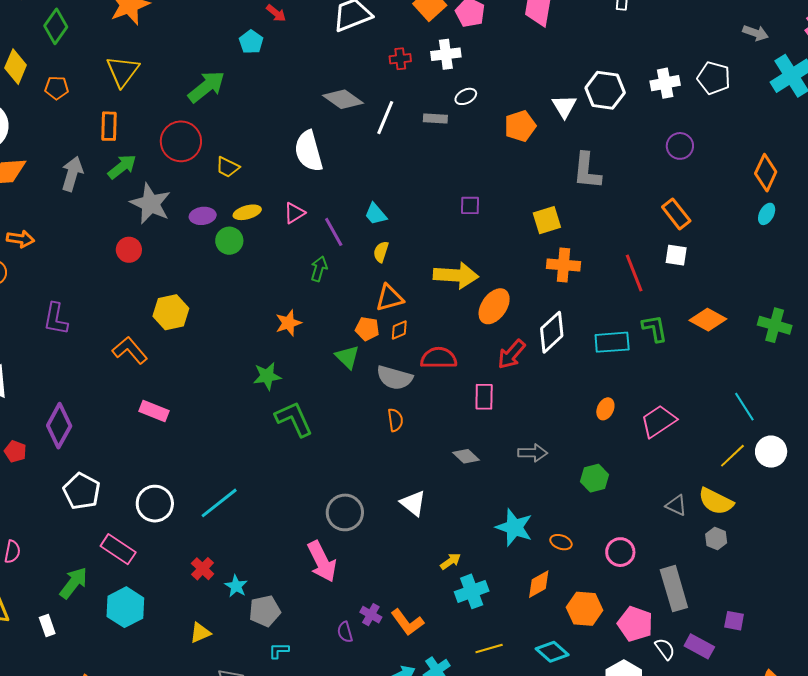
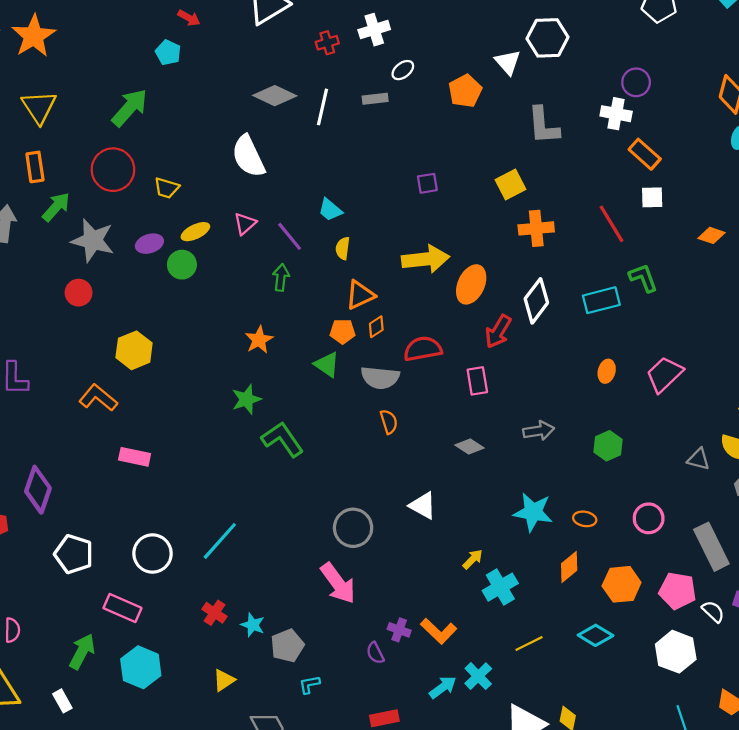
white cross: (665, 83) -> (616, 114), moved, turned 32
orange diamond: (708, 320) -> (712, 235), moved, size x0.7

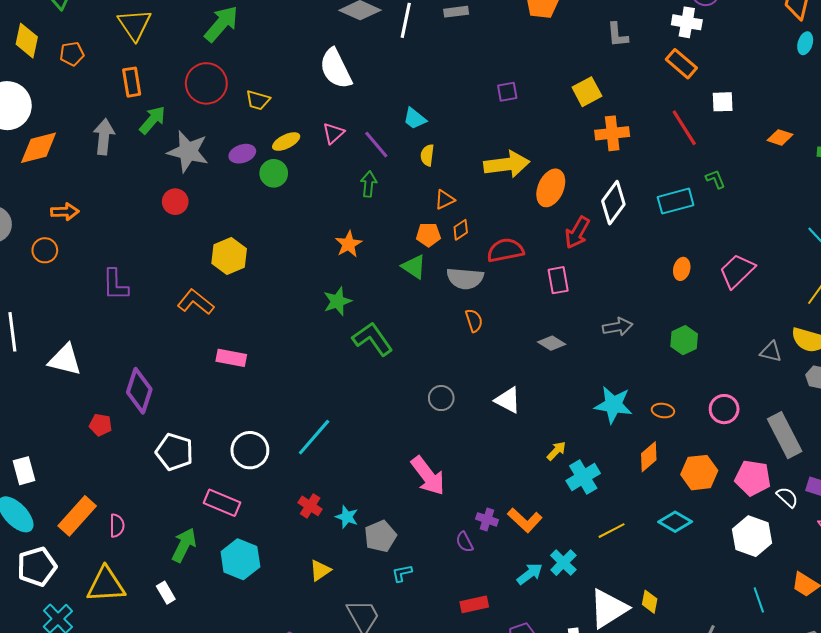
gray L-shape: (543, 126) -> (618, 35), size x0.7
orange rectangle: (645, 154) -> (681, 64), moved
green L-shape: (643, 278) -> (715, 179), size x0.7
orange triangle: (360, 295) -> (445, 200), size x0.7
gray circle: (353, 528) -> (441, 398), moved, size x0.7

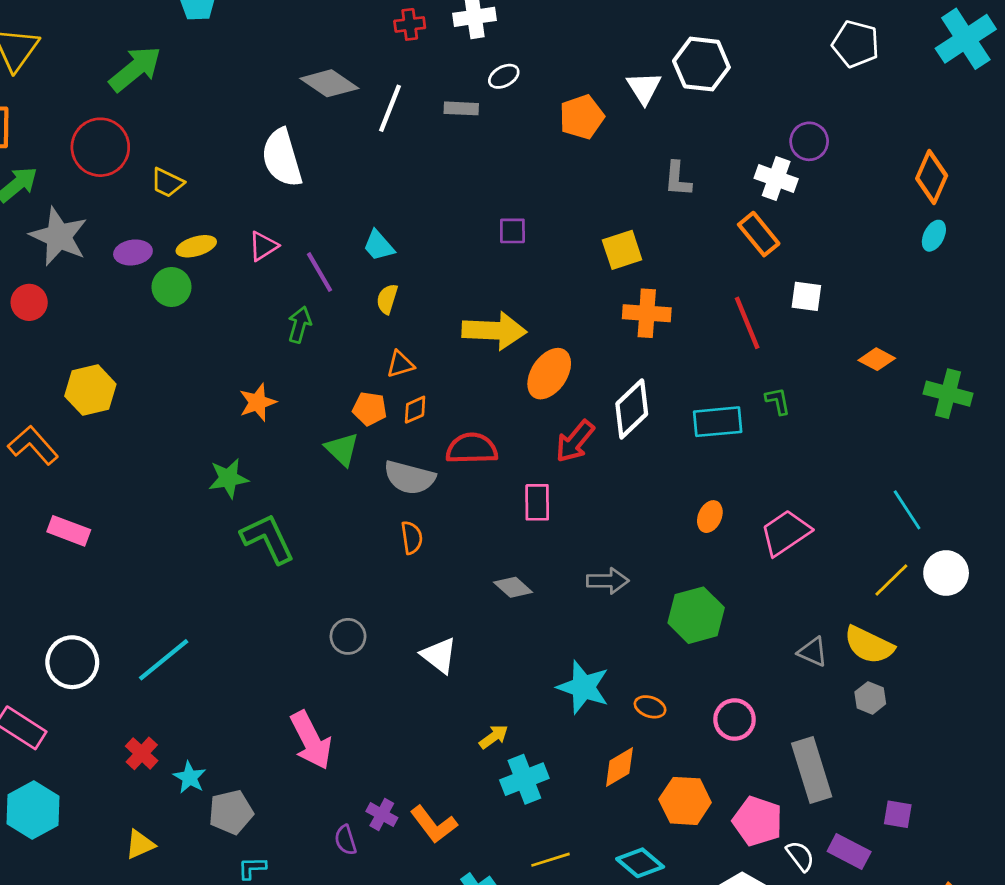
green hexagon: (684, 340) -> (696, 615), size x1.4

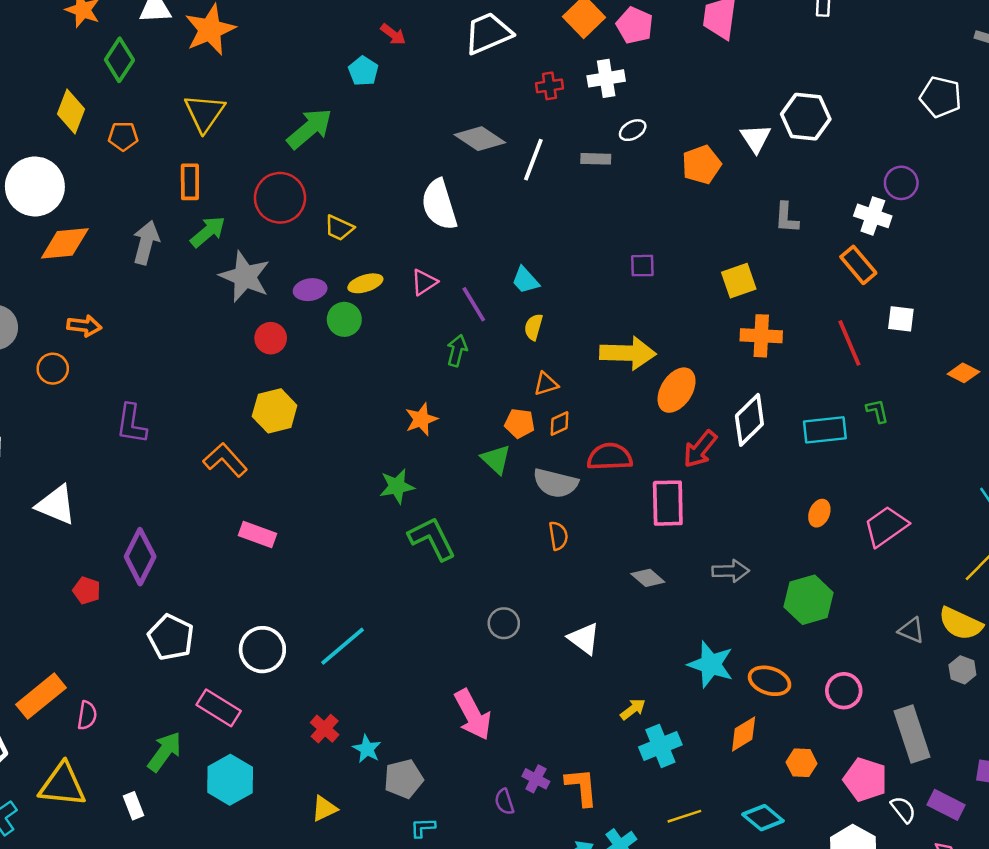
red circle: (29, 302) -> (271, 338), moved
pink rectangle: (537, 502) -> (668, 503), size x1.4
orange ellipse: (650, 707) -> (770, 681), size x1.5
orange hexagon: (685, 801) -> (802, 763), size x0.7
orange L-shape: (434, 824) -> (582, 787), turned -147

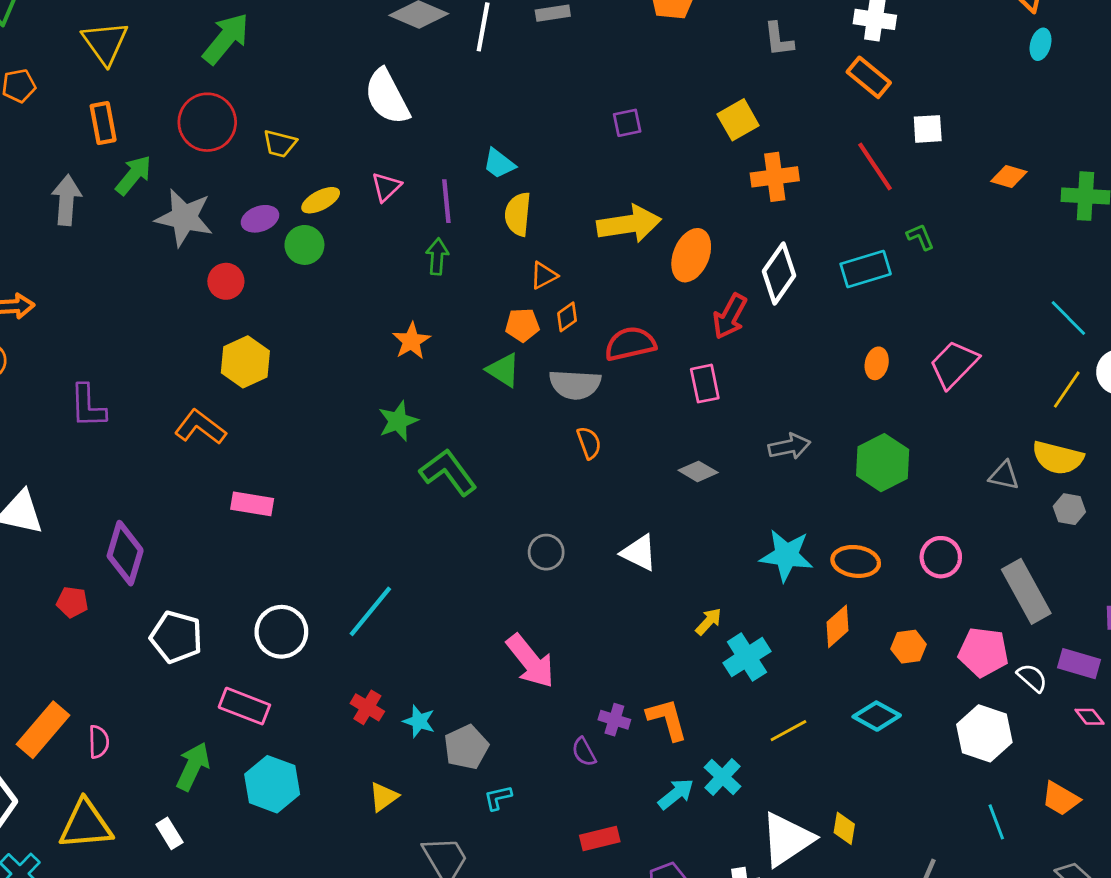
purple line: (474, 304) -> (446, 201), turned 36
yellow semicircle: (533, 327) -> (518, 214), size x1.4
pink rectangle: (668, 503) -> (705, 384), size x0.7

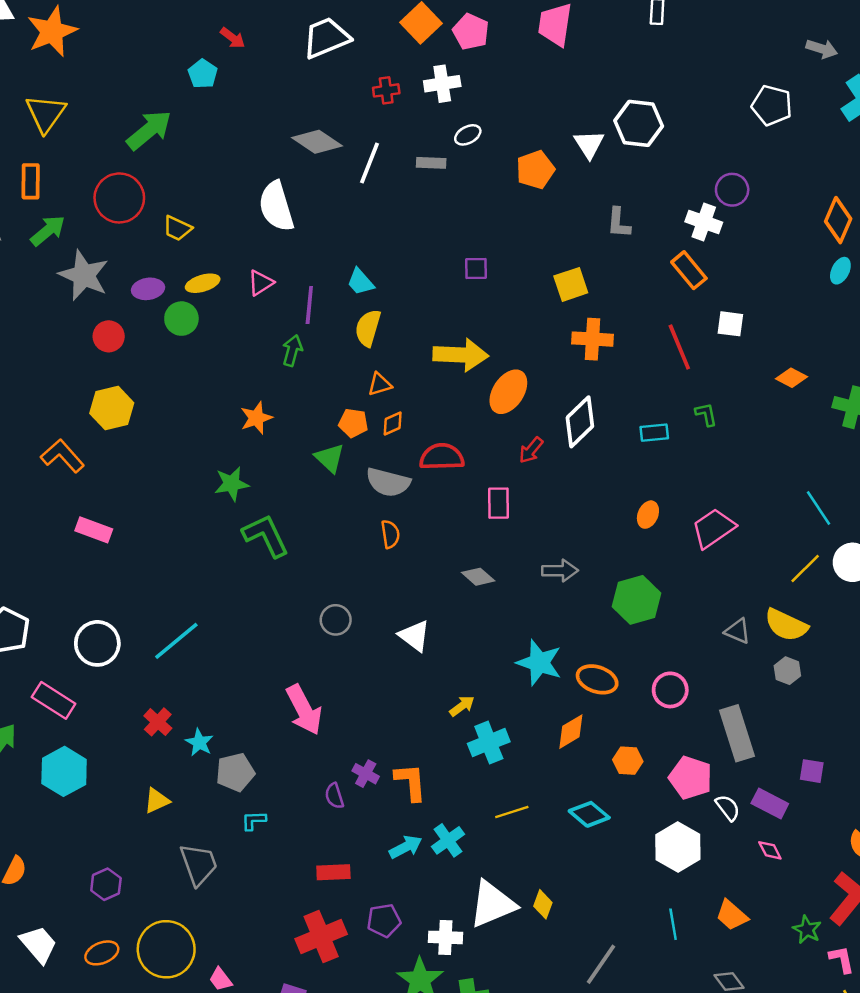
cyan rectangle: (866, 269) -> (654, 433), size x0.7
red arrow: (730, 316) -> (531, 450), size x0.7

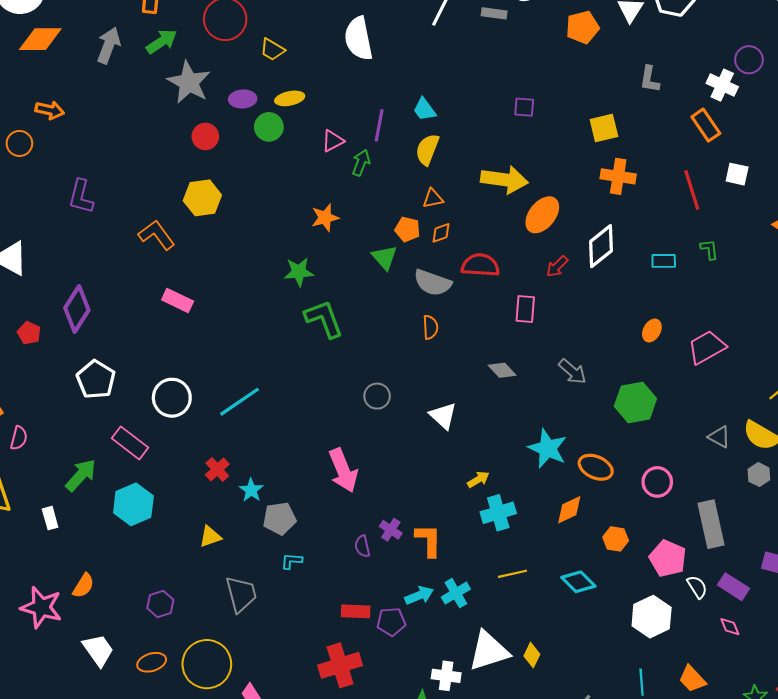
pink triangle: (261, 283) -> (333, 141), moved
gray arrow: (560, 571) -> (572, 371), turned 36
purple pentagon: (384, 920) -> (391, 622), moved

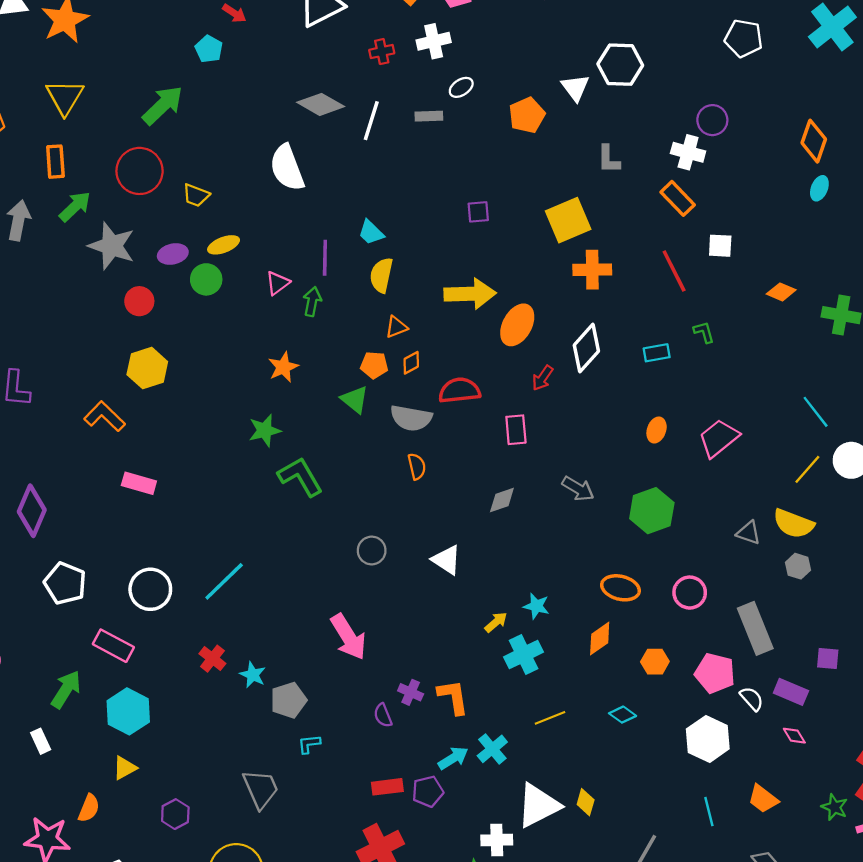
yellow square: (604, 128) -> (568, 220), size x1.4
gray diamond: (502, 370) -> (502, 500), turned -56
cyan star: (548, 448) -> (536, 606), moved, size x0.6
yellow triangle: (210, 537) -> (125, 768), moved
cyan diamond: (578, 582) -> (623, 715), size x0.7

